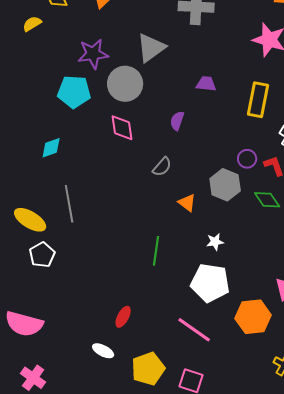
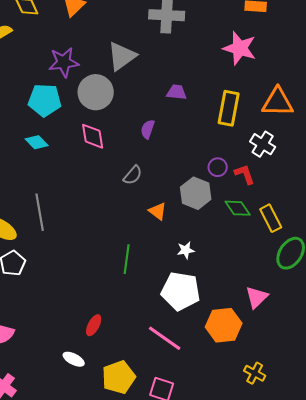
cyan diamond: (51, 148) -> (37, 142), moved, turned 65

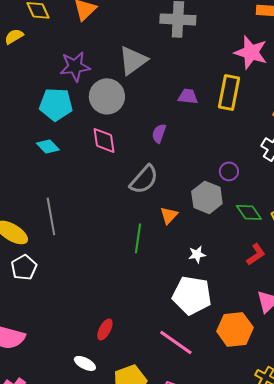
yellow rectangle: (229, 108) -> (229, 92), moved
red L-shape: (245, 174) -> (256, 254), moved, turned 75
gray semicircle: (133, 175) -> (144, 179), size x1.5
orange triangle: (158, 211) -> (169, 215), turned 36
green line: (127, 259) -> (138, 238), moved

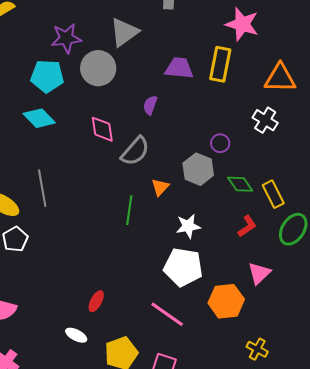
purple trapezoid: (188, 96) -> (179, 68), size x1.4
pink diamond: (104, 140) -> (102, 129), moved
cyan diamond: (48, 146) -> (39, 118), size x1.4
white star: (197, 254) -> (188, 226), size x1.4

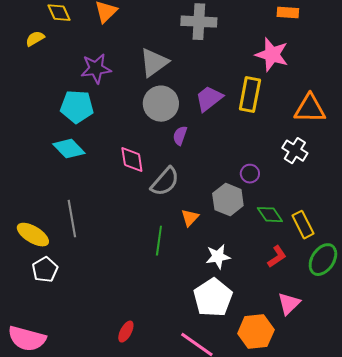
gray circle: (98, 68) -> (161, 104), moved
purple trapezoid: (179, 68) -> (209, 99), turned -44
white pentagon: (183, 267) -> (213, 298), turned 30

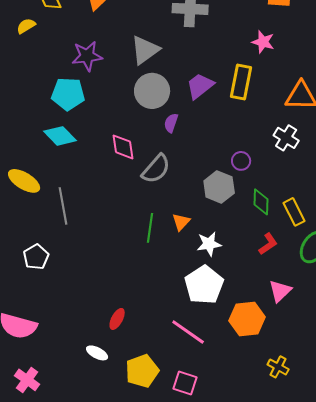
pink star: (272, 55) -> (263, 42), size x0.7
green diamond: (270, 215) -> (261, 202), turned 36
orange triangle: (190, 218) -> (181, 222), moved
yellow ellipse: (33, 235) -> (24, 181), moved

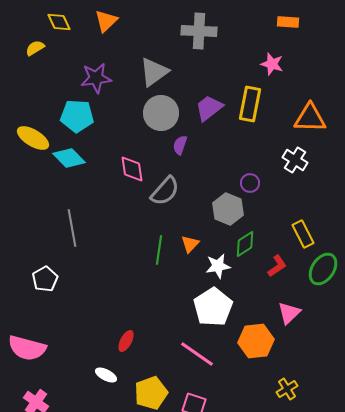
yellow ellipse: (24, 181) -> (33, 138), moved
green diamond: (261, 202) -> (245, 244), moved, turned 56
yellow cross: (278, 367) -> (287, 389), turned 30

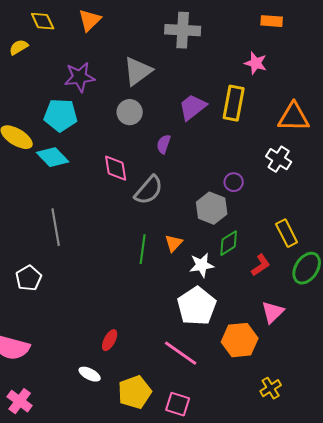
gray circle: (161, 113) -> (130, 112), moved, size x0.7

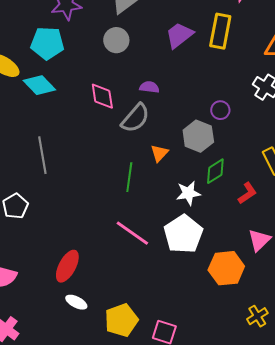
purple semicircle: (164, 144) -> (149, 87), moved, turned 78
orange triangle: (174, 243) -> (159, 153), moved
red ellipse: (110, 340) -> (67, 266), moved, size x1.5
pink line: (181, 353) -> (132, 233), moved

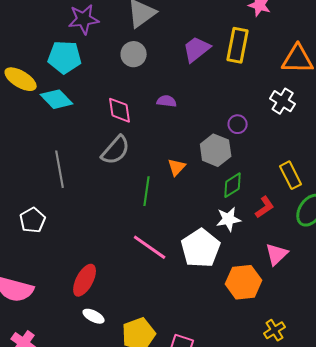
gray semicircle: (135, 118) -> (116, 150), moved
white star: (188, 193) -> (229, 219), moved

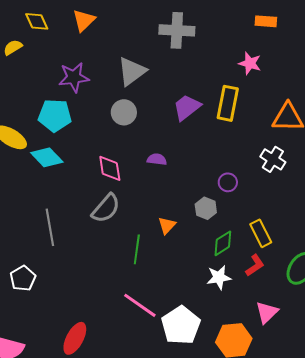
gray hexagon: (216, 150) -> (206, 208), size x0.7
yellow rectangle: (291, 175) -> (261, 233), moved
white pentagon: (201, 248) -> (181, 325), moved

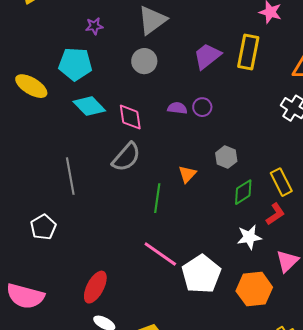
purple star: (74, 77) -> (94, 26), size x0.6
cyan diamond: (47, 157) -> (89, 106), moved
purple circle: (228, 182) -> (202, 107), moved
white star: (219, 277) -> (249, 237), moved

